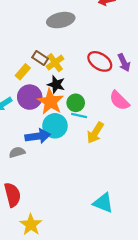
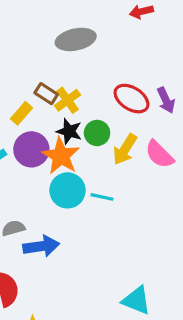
green circle: (76, 103) -> (97, 133), moved
cyan line: (79, 115) -> (102, 197), moved
yellow arrow: (95, 133) -> (125, 149), moved
blue arrow: (38, 136) -> (41, 246), moved

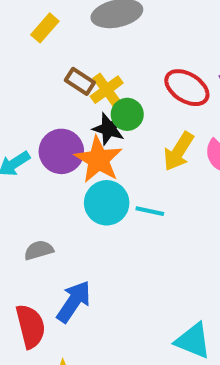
yellow rectangle: (22, 113) -> (45, 28), moved
green circle: (97, 133) -> (127, 114), moved
blue arrow: (41, 246) -> (74, 302), moved, turned -48

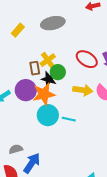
brown rectangle: (80, 81) -> (35, 68), moved, turned 48
yellow arrow: (179, 151) -> (83, 90), turned -114
orange star: (98, 160) -> (44, 94), turned 30
gray semicircle: (39, 250) -> (16, 149), moved

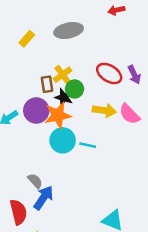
gray semicircle: (16, 149) -> (35, 181), moved, turned 64

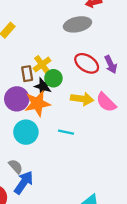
gray ellipse: (69, 30) -> (77, 24), moved
cyan circle: (63, 140) -> (26, 132), moved

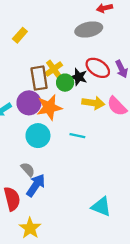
brown rectangle: (27, 74) -> (39, 78), size x1.5
black star: (43, 86) -> (79, 77), moved

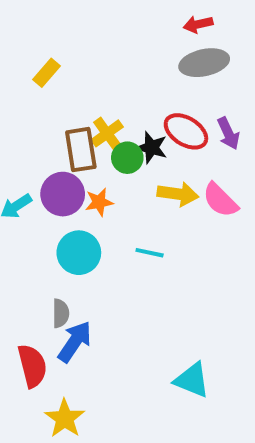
gray ellipse: (89, 30) -> (204, 63), moved
orange star: (49, 107) -> (99, 202), size x0.6
gray semicircle: (28, 169) -> (61, 313), turned 42

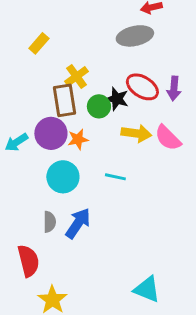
gray ellipse: (204, 63) -> (135, 36), moved
yellow cross: (107, 133) -> (76, 76), moved
purple arrow: (228, 133) -> (174, 88), turned 30
blue arrow: (75, 342) -> (78, 223), moved
cyan triangle: (192, 380) -> (147, 289), moved

